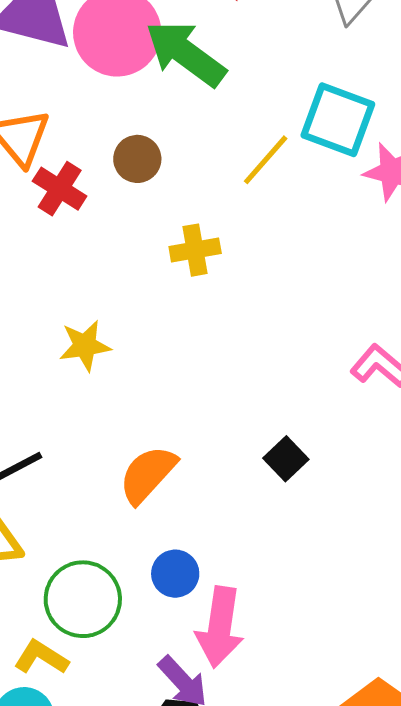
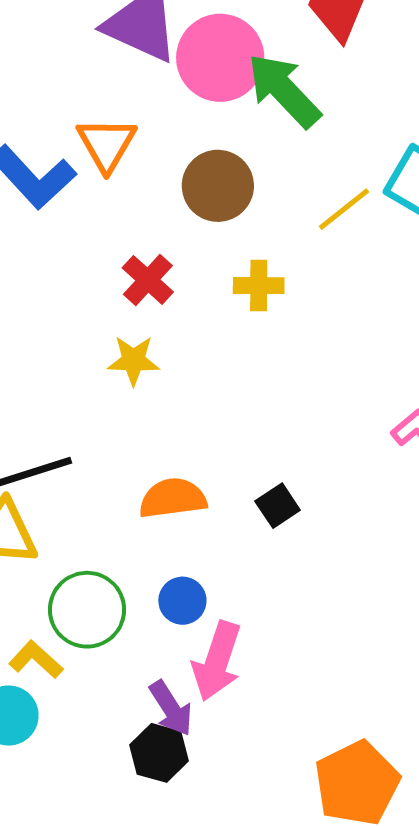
brown circle: (137, 159) -> (218, 186), size x1.5
red cross: (60, 189) -> (148, 280), moved
black square: (286, 459) -> (278, 506), moved
orange semicircle: (148, 474) -> (173, 498), turned 30

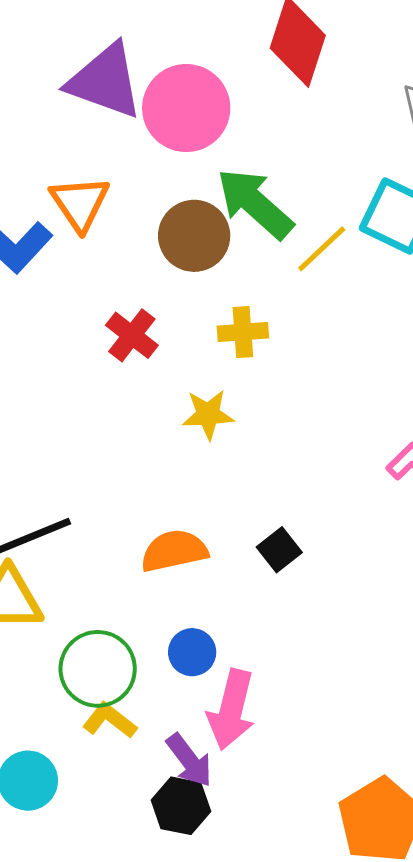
green arrow: (284, 90) -> (255, 203), moved
yellow star: (133, 360) -> (208, 414), moved
yellow L-shape: (36, 660) -> (110, 720), moved

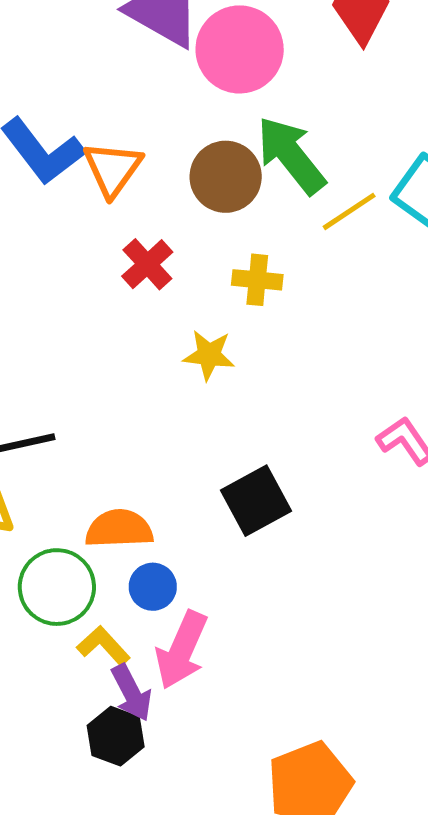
orange triangle: (80, 203) -> (113, 169), moved
black square: (279, 550) -> (256, 501), size x1.6
orange semicircle: (174, 551) -> (119, 529), moved
yellow L-shape: (110, 720) -> (104, 646), moved

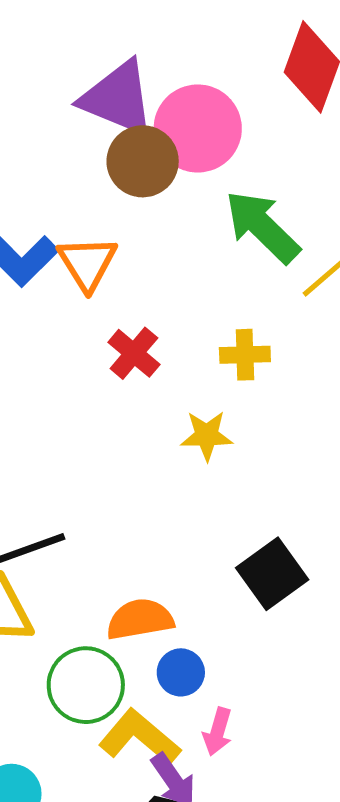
brown circle: (226, 177) -> (143, 161), moved
yellow L-shape: (104, 646) -> (140, 737), size x1.5
pink arrow: (182, 650) -> (218, 732), size x0.6

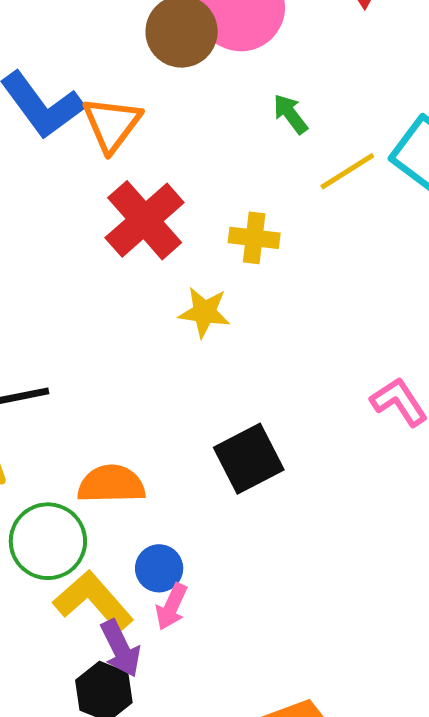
green arrow: (262, 227) -> (290, 114), size x0.5
red cross: (134, 353) -> (145, 220), size x1.5
blue circle: (181, 672) -> (159, 568), moved

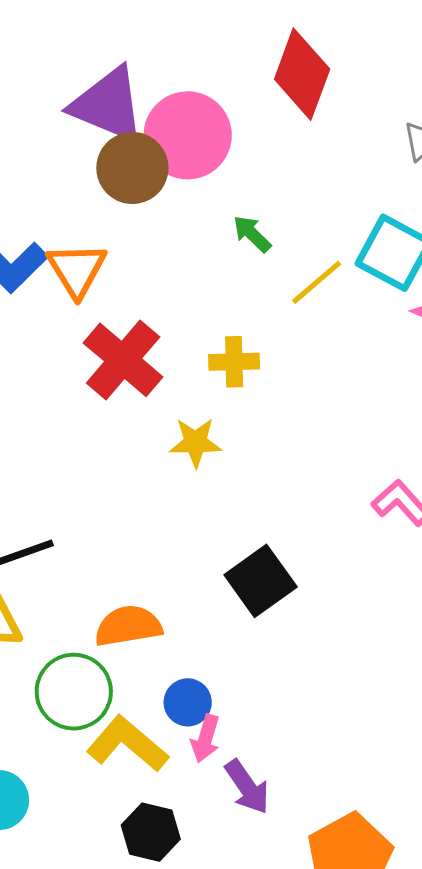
purple arrow: (121, 648) -> (247, 787), moved

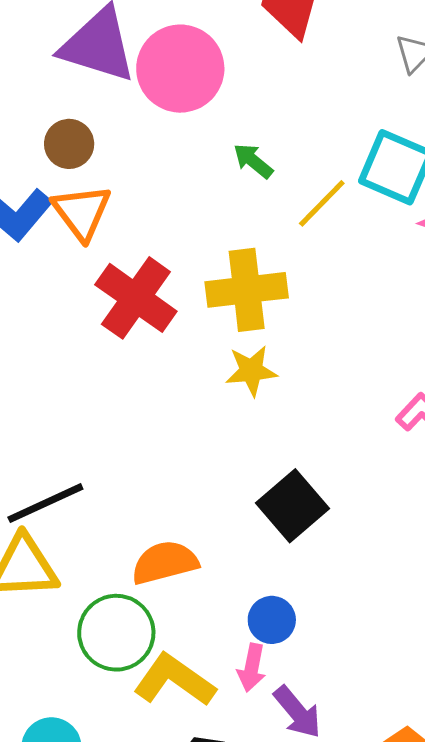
brown circle: (132, 168) -> (69, 144), moved, size x0.7
yellow cross: (234, 362) -> (247, 290), size x1.6
yellow star: (196, 442) -> (251, 371), moved
blue circle: (188, 702) -> (272, 620), moved

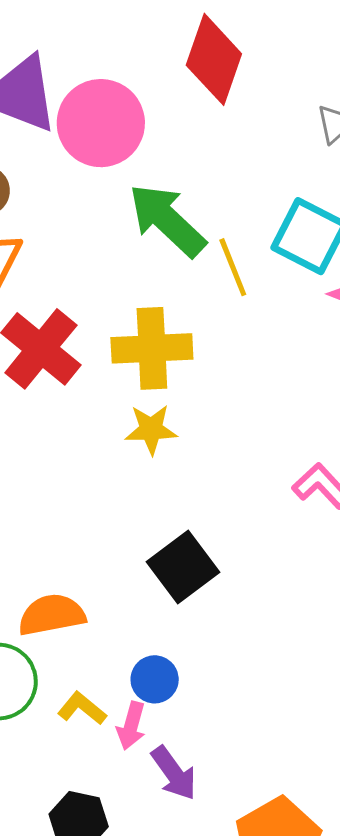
green arrow: (253, 161) -> (167, 220), size x2.0
yellow line: (322, 203) -> (233, 267), turned -70
yellow L-shape: (174, 680) -> (82, 708), moved, size x0.6

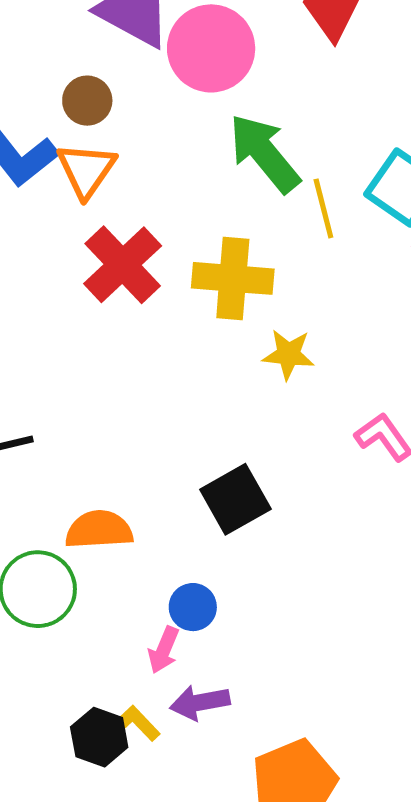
yellow star: (151, 429) -> (288, 354), moved
yellow L-shape: (82, 708) -> (136, 723), moved
purple arrow: (174, 773) -> (200, 702), turned 108

